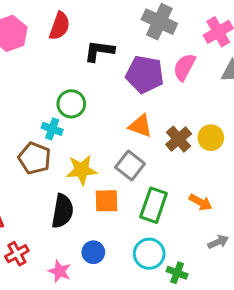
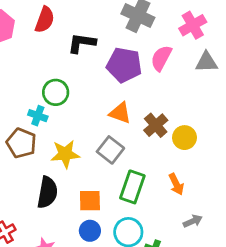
yellow circle: (211, 138) -> (184, 138), moved
orange square: (107, 201) -> (90, 201), moved
orange arrow: (201, 202) -> (176, 184), turned 35
blue circle: (93, 252) -> (90, 231), moved

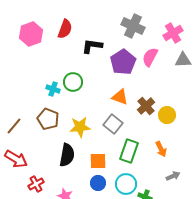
purple pentagon: (124, 65) -> (123, 62), turned 30
cyan cross: (38, 116) -> (53, 89), moved

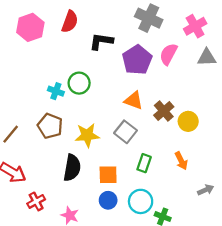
green rectangle: (129, 151) -> (144, 163), size x0.7
gray arrow: (173, 176) -> (206, 190), moved

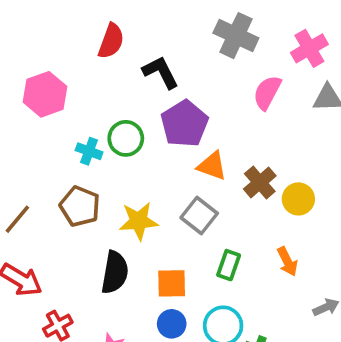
pink hexagon: (30, 27) -> (45, 94), moved
black L-shape: (101, 41) -> (161, 72), turned 55
purple pentagon: (137, 60) -> (185, 124), moved

